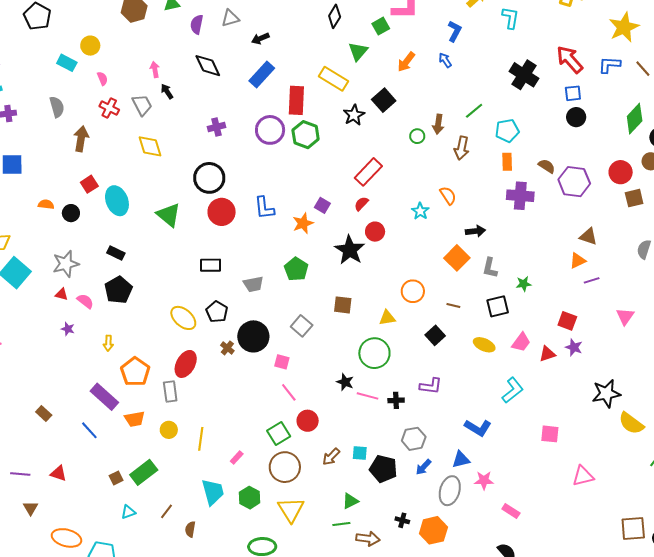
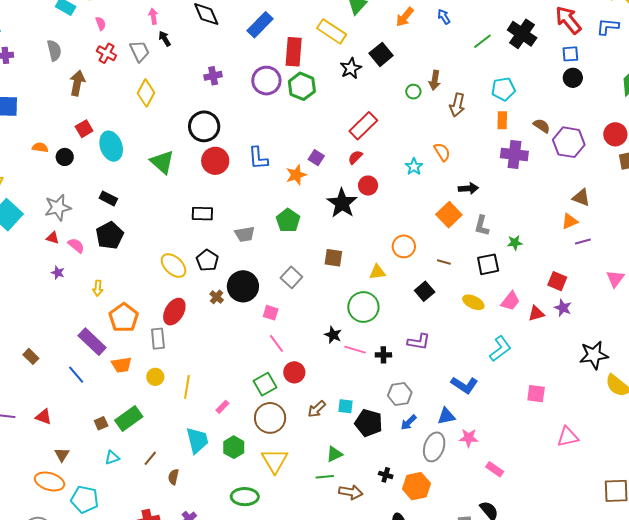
green line: (474, 111) -> (482, 41), moved
yellow diamond: (150, 146) -> (146, 93), turned 44
brown triangle: (31, 508) -> (62, 455), moved

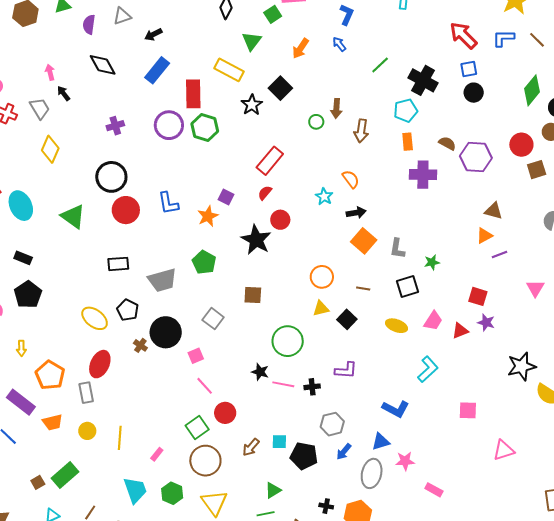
black cross: (522, 34) -> (423, 80), moved
black arrow: (468, 188) -> (356, 213), moved
gray trapezoid: (245, 234) -> (162, 280), size x1.4
yellow triangle: (377, 272) -> (321, 308), moved
pink square: (271, 313) -> (196, 356), turned -35

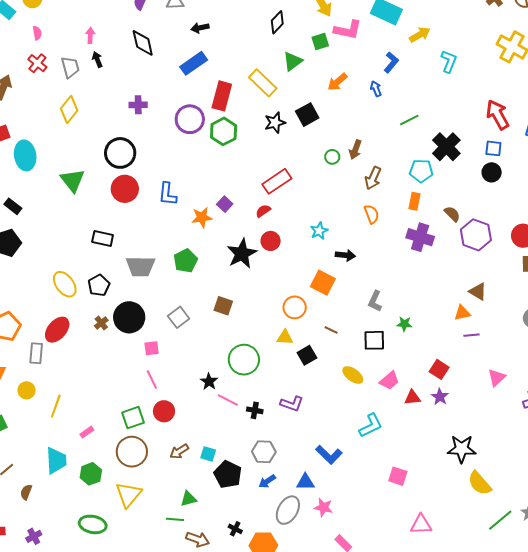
orange semicircle: (351, 179) -> (372, 214), moved
orange square: (364, 241) -> (323, 283), moved, turned -30

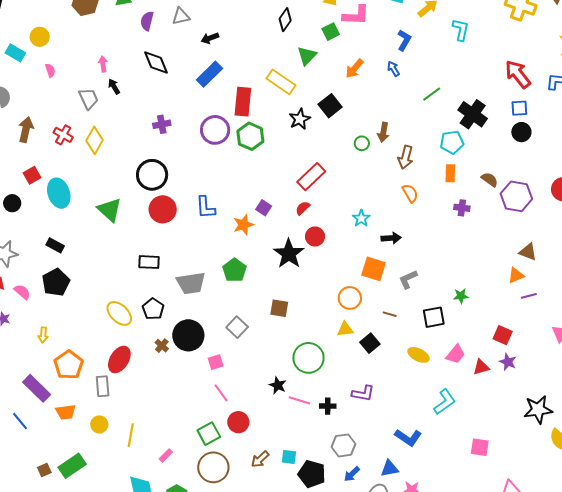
red cross: (37, 63) -> (63, 135), moved
purple cross: (420, 237) -> (462, 208), size x0.6
gray L-shape: (375, 301) -> (408, 279), moved, turned 50

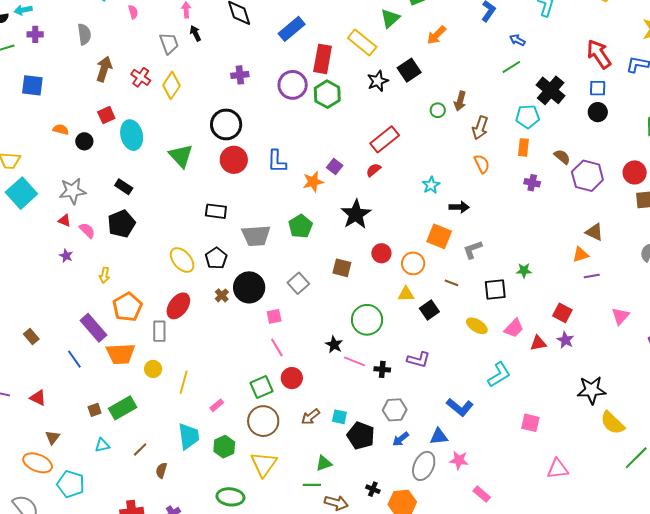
blue arrow: (393, 69) -> (517, 40), moved, turned -35
red circle: (315, 237) -> (381, 253), moved
orange trapezoid: (66, 412) -> (121, 354), size x1.4

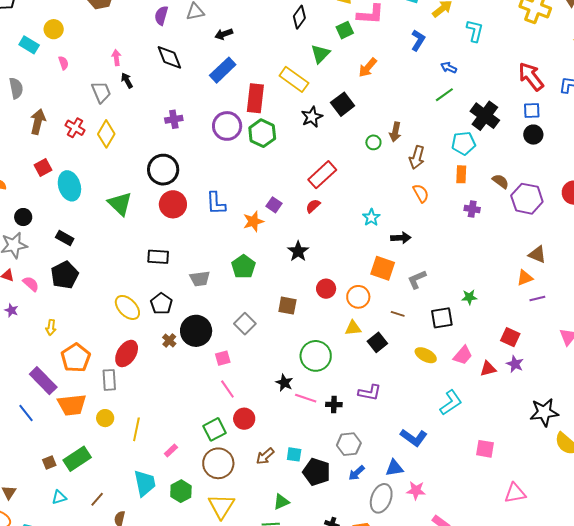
black circle: (84, 141) -> (23, 217), moved
black star: (356, 214) -> (298, 251), size x0.7
gray trapezoid: (256, 236) -> (200, 279), size x0.7

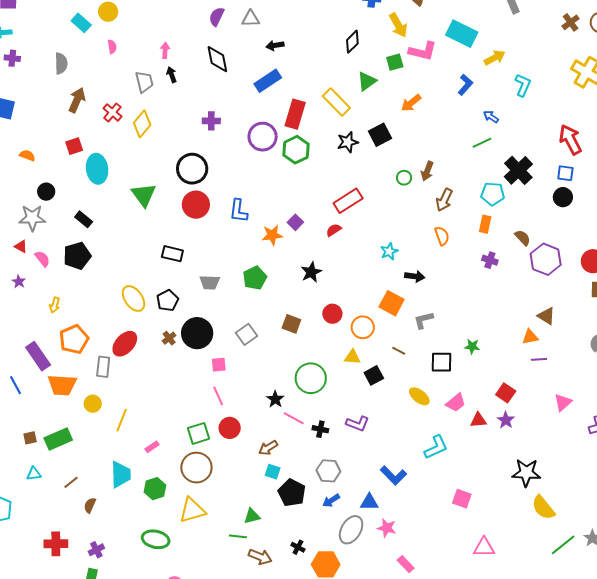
brown arrow: (265, 456) -> (268, 448), moved
yellow triangle: (221, 506) -> (192, 510), turned 32

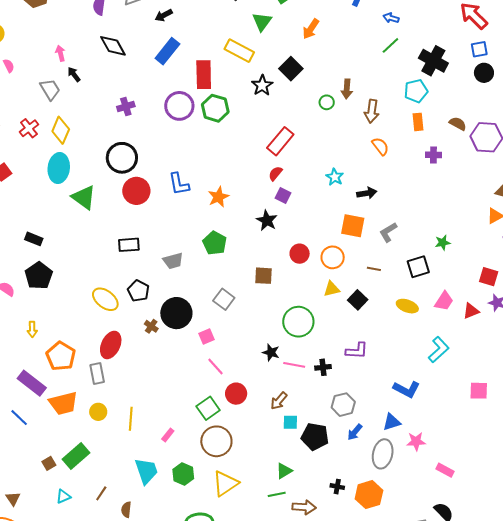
red cross: (112, 112) -> (29, 128), turned 30
cyan ellipse: (97, 169) -> (59, 168), moved, turned 32
purple square: (295, 222) -> (283, 196), moved

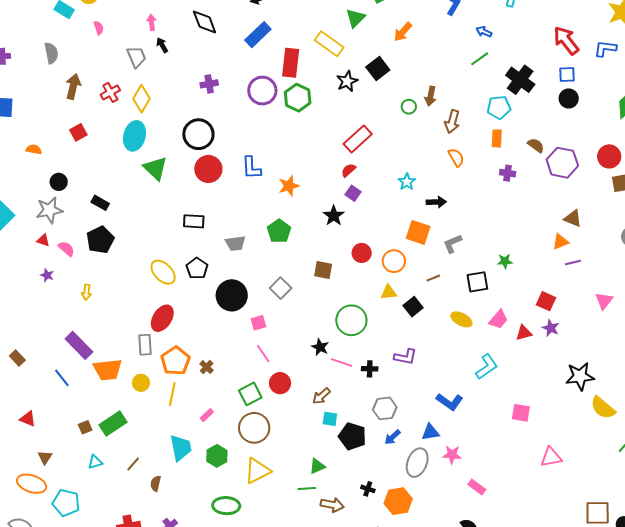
brown line: (374, 269) -> (433, 278), turned -40
brown cross: (151, 326) -> (207, 367), moved
orange pentagon: (61, 356) -> (175, 361), moved

